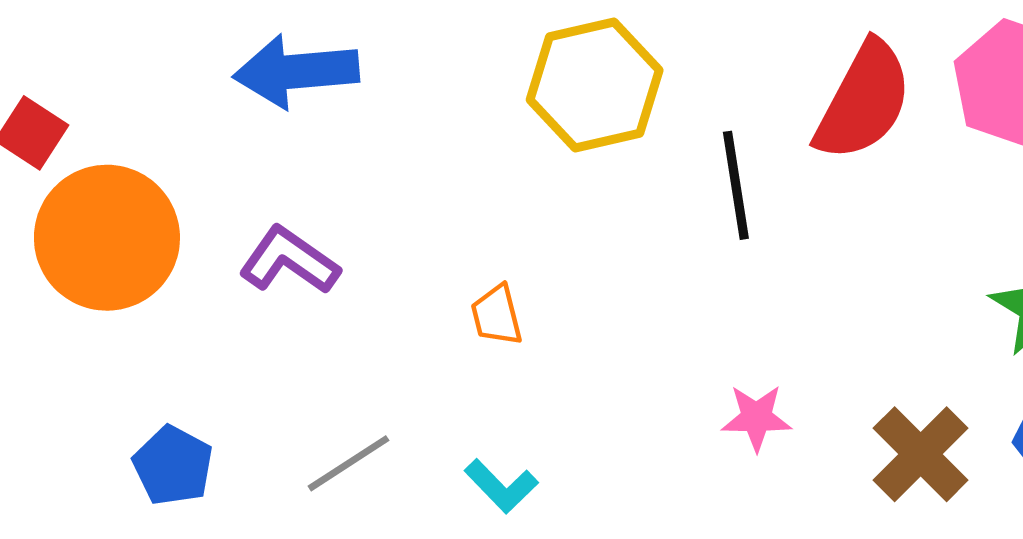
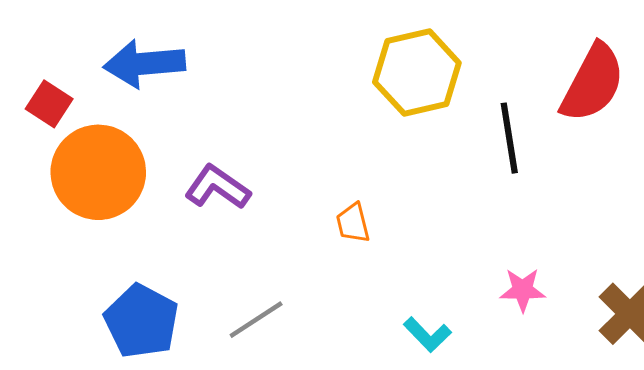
blue arrow: (296, 71) -> (144, 64), moved
blue pentagon: (173, 466) -> (141, 321), size x1.4
cyan L-shape: (501, 486) -> (427, 335), moved

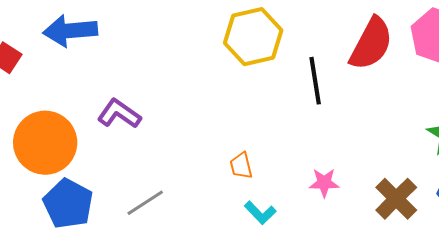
orange circle: (98, 172) -> (45, 143), moved
orange trapezoid: (353, 223) -> (241, 166), moved

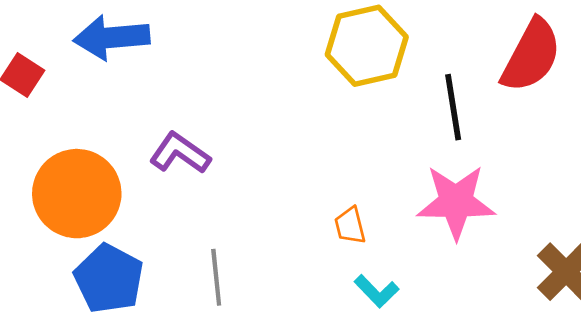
pink star: (324, 183) -> (456, 202), moved, size x1.8
gray line: (145, 203) -> (216, 277), turned -63

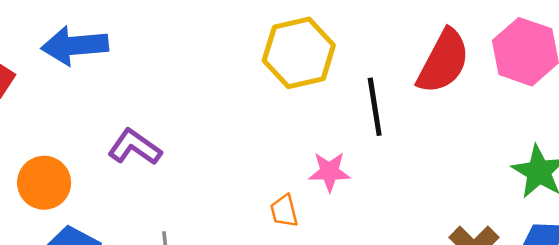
orange circle: (77, 194) -> (44, 183), size x0.7
pink star: (456, 202) -> (329, 172), moved, size x0.6

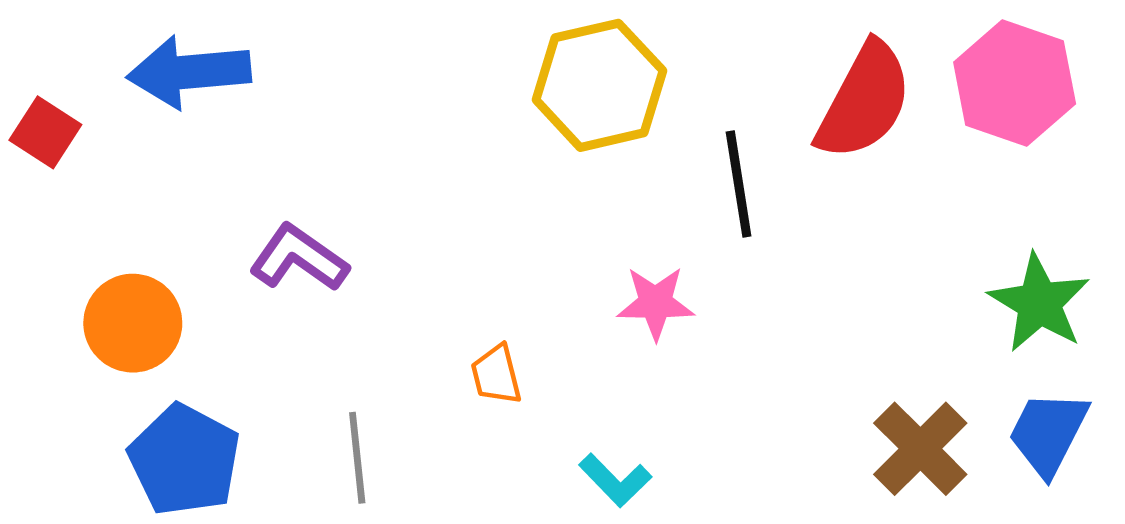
orange trapezoid: (284, 211) -> (496, 375), moved

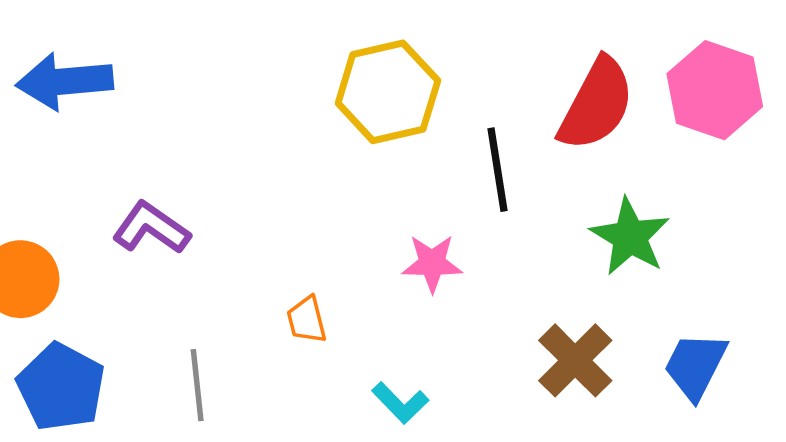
green star: (1039, 303) -> (630, 237), moved
blue trapezoid: (1048, 433) -> (695, 366), moved
brown cross: (920, 449) -> (575, 360), moved

